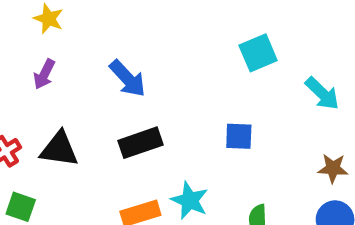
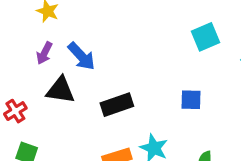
blue arrow: (128, 79) -> (81, 56), moved
black triangle: (59, 149) -> (60, 90), moved

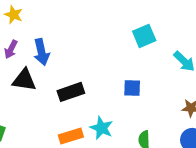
blue arrow: (81, 56) -> (42, 52), turned 30

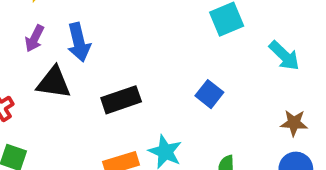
blue square: (132, 88) -> (209, 94), turned 36

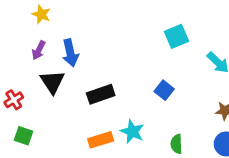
black triangle: (54, 83) -> (52, 82), turned 48

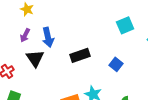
black rectangle: (101, 94) -> (80, 55), moved

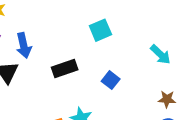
cyan square: (125, 25) -> (100, 30), moved

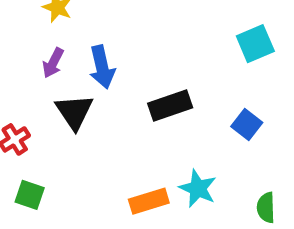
cyan square: (100, 30) -> (255, 44), moved

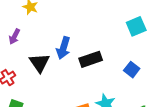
purple arrow: (53, 63) -> (14, 37), moved
blue arrow: (102, 67) -> (63, 48), moved, turned 30

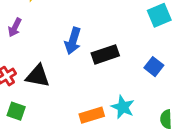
black triangle: (39, 63) -> (38, 76), moved, turned -45

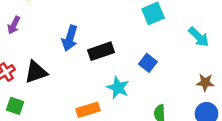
black triangle: (38, 76) -> (36, 72), turned -30
cyan star: (123, 107) -> (118, 88), moved

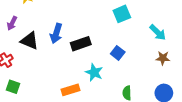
black triangle: (36, 72) -> (29, 41), moved, turned 42
brown star: (205, 82) -> (163, 58), moved

